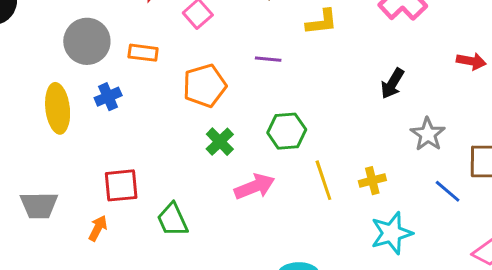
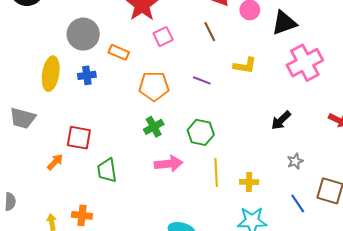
gray star: (428, 134) -> (295, 161), size x0.7
gray trapezoid: (39, 205) -> (23, 118), moved

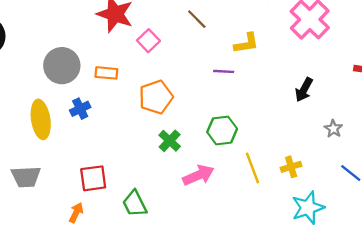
purple line: (202, 80) -> (224, 71), moved

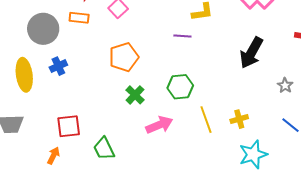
orange rectangle: (106, 73) -> (79, 18), moved
black arrow: (304, 90) -> (251, 53), size x1.5
gray star: (333, 129) -> (285, 85), moved

